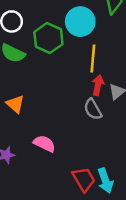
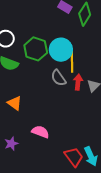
cyan circle: (80, 22) -> (61, 50), moved
gray semicircle: (93, 109) -> (58, 78), moved

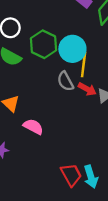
red arrow: (78, 82) -> (87, 89), turned 105
pink semicircle: (40, 132) -> (33, 127), moved

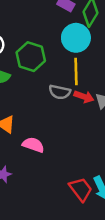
cyan circle: (72, 49) -> (76, 38), moved
gray semicircle: (65, 81) -> (60, 92), turned -42

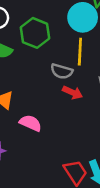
red arrow: (84, 97) -> (73, 92), moved

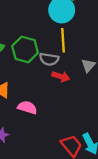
green hexagon: (35, 33) -> (25, 49), moved

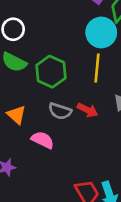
gray semicircle: (49, 59) -> (60, 111), moved

